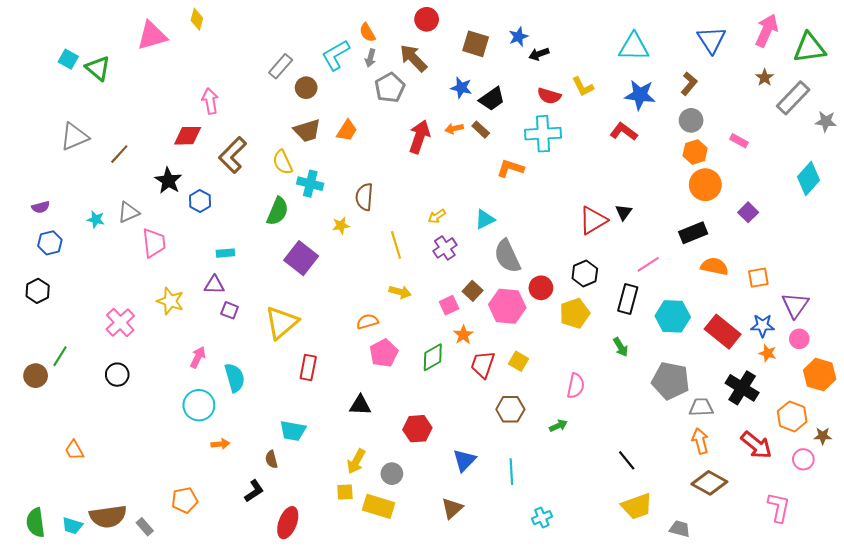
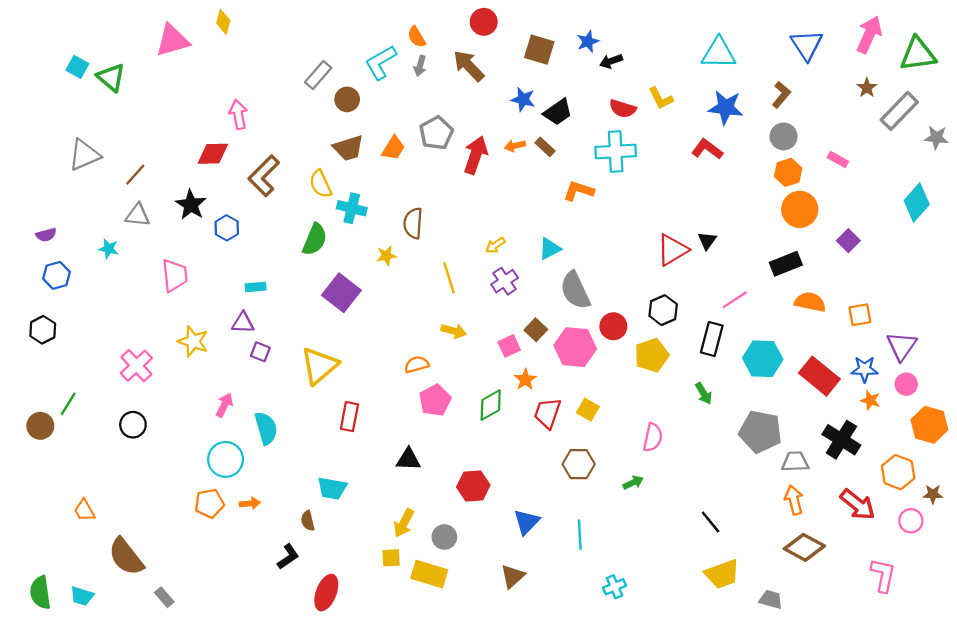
gray pentagon: (390, 88) -> (436, 133), moved
gray triangle: (128, 212) -> (138, 215), moved, turned 30
orange pentagon: (185, 500) -> (209, 503), moved
brown semicircle: (108, 517) -> (126, 557), moved, turned 60

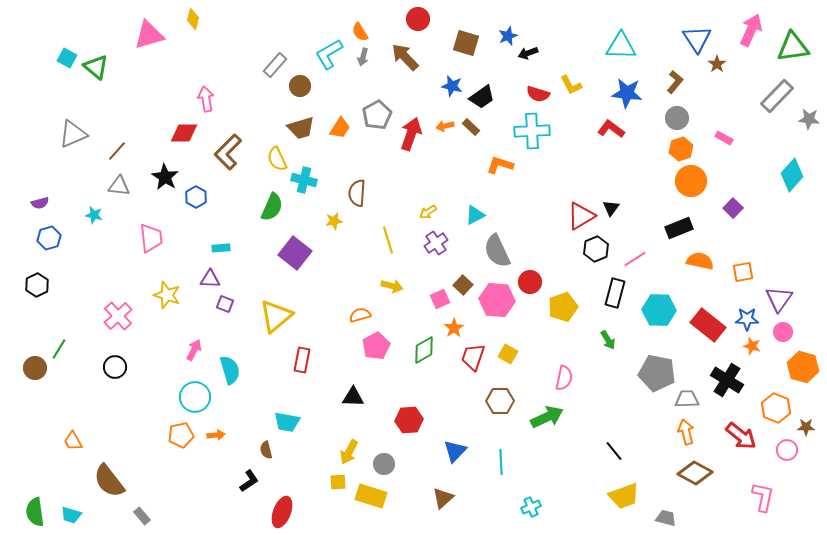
brown star: (867, 88) -> (717, 64), moved
black hexagon: (663, 310) -> (596, 249), moved
green arrow: (633, 483) -> (547, 417), size x1.8

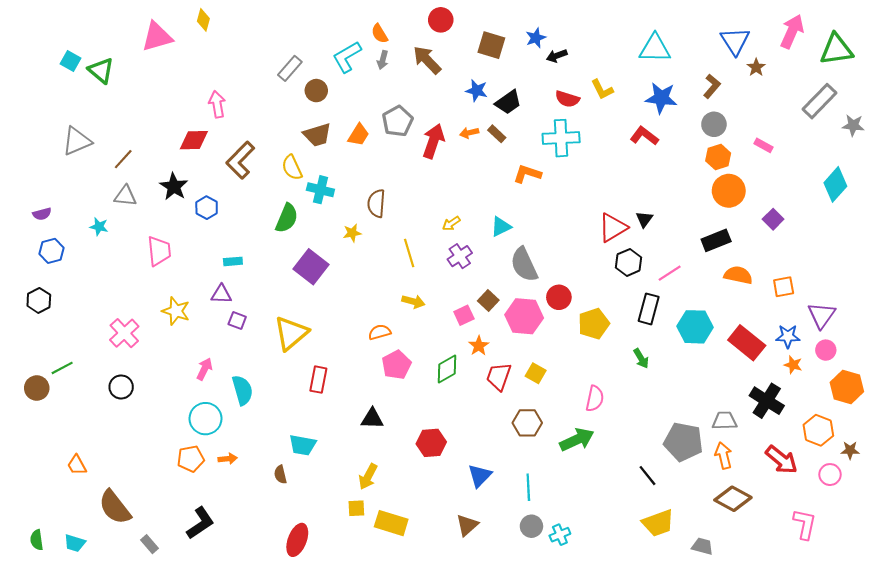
green line: (59, 349) -> (62, 368), turned 30
gray pentagon: (657, 373) -> (683, 442), moved
gray circle: (384, 464) -> (531, 526), moved
black L-shape: (249, 481) -> (200, 523), moved, size x1.4
green semicircle: (35, 512) -> (37, 540), size x0.7

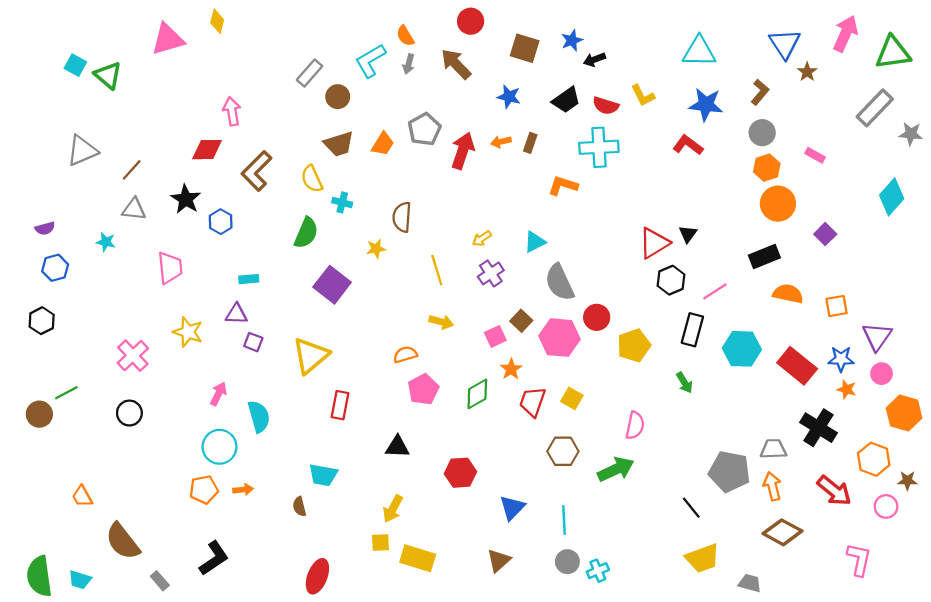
black trapezoid: (508, 102) -> (566, 100), moved
brown rectangle: (497, 134) -> (530, 143), turned 66
cyan cross: (320, 190) -> (342, 202), size x0.7
green semicircle: (37, 540) -> (39, 576), size x1.8

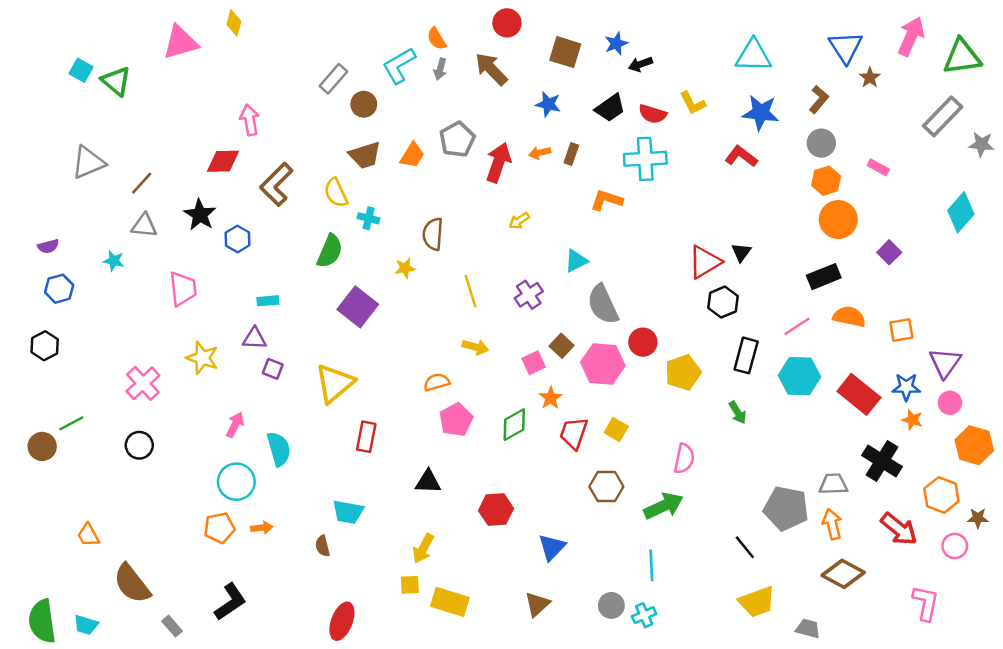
yellow arrow: (482, 239) -> (519, 221), moved
pink line: (715, 291) -> (797, 326), moved
cyan line: (564, 520) -> (651, 565), moved

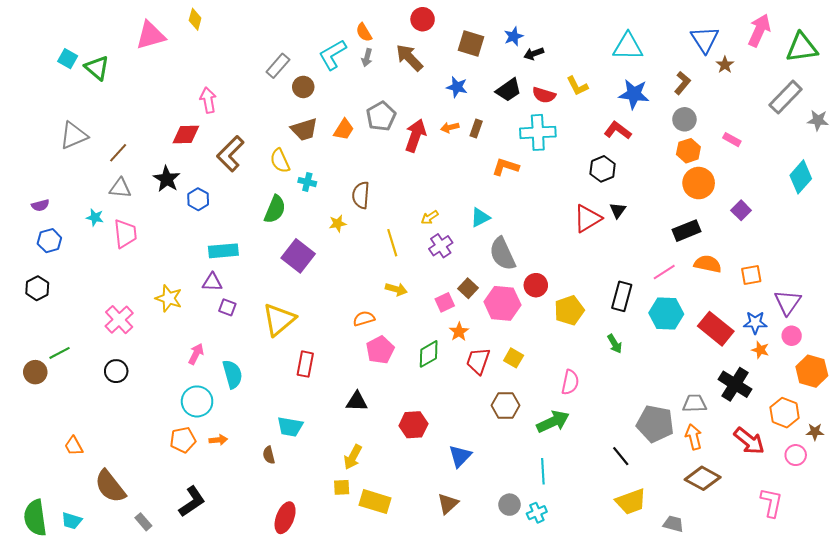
yellow arrow: (519, 221) -> (430, 217), moved
pink trapezoid: (183, 289) -> (125, 234), moved
cyan rectangle: (268, 301) -> (223, 251), size x1.6
black hexagon: (723, 302) -> (603, 169), moved

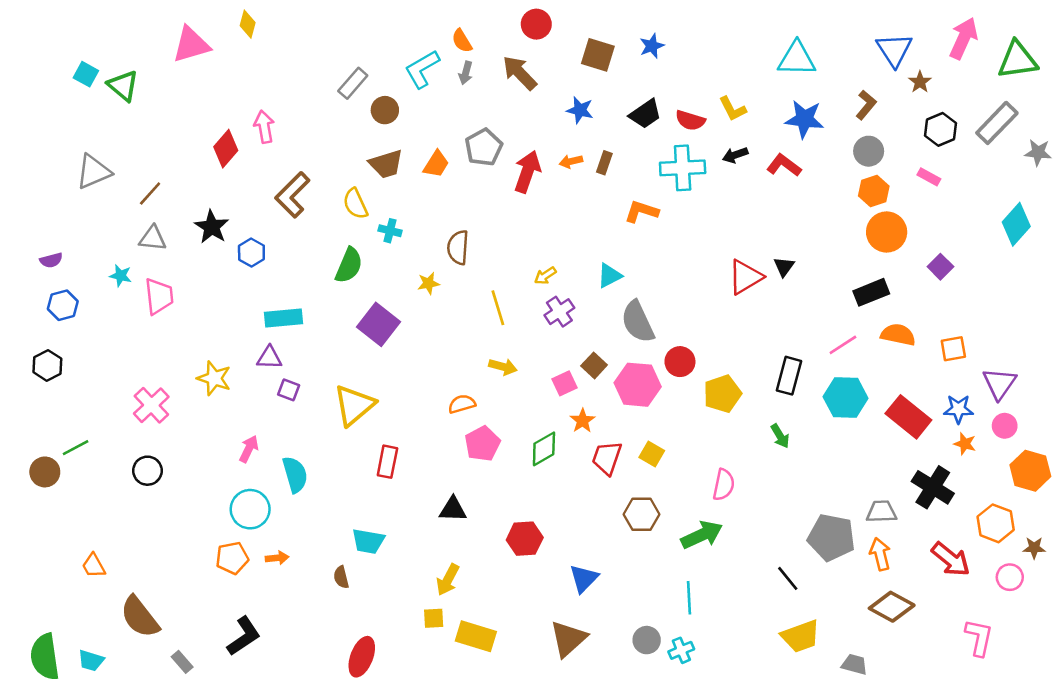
black arrow: (534, 54) -> (735, 155), moved
red diamond: (186, 134) -> (226, 149), moved, turned -48
black hexagon: (603, 169) -> (940, 129), moved
brown triangle: (448, 504) -> (568, 639), size x1.4

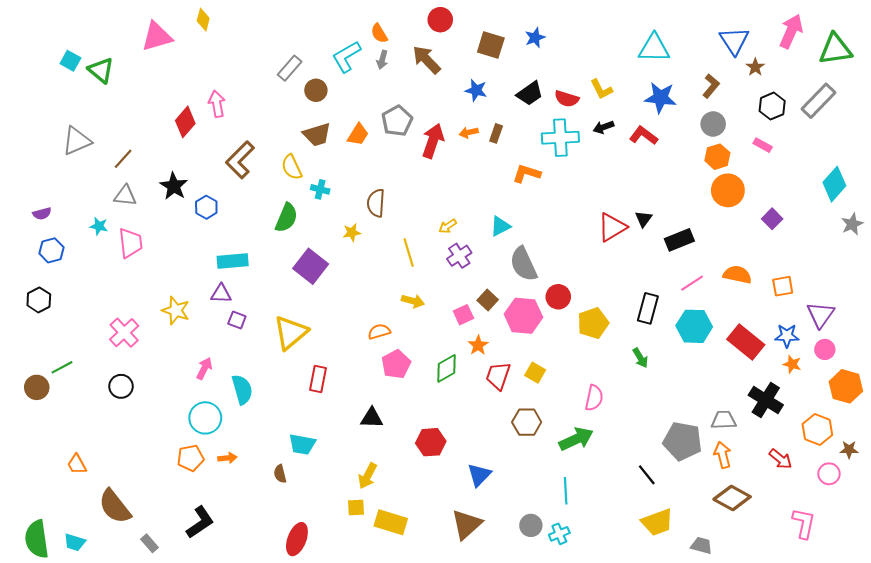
gray star: (1038, 152) -> (852, 224), moved, turned -30
black rectangle: (871, 292) -> (679, 240), moved
red arrow: (951, 559) -> (781, 459), size x0.7

